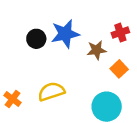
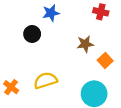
red cross: (120, 33) -> (101, 12), moved, turned 32
blue star: (65, 34) -> (51, 13), moved, size x0.7

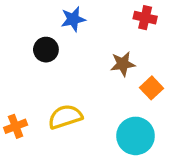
orange cross: (11, 87) -> (16, 126), turned 32

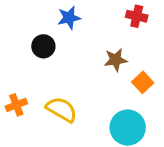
yellow semicircle: (65, 117) -> (61, 109), turned 48
orange cross: (16, 126) -> (16, 105), moved

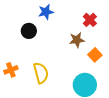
red cross: (137, 16) -> (90, 20), moved, turned 32
yellow semicircle: (61, 109) -> (41, 73), turned 45

